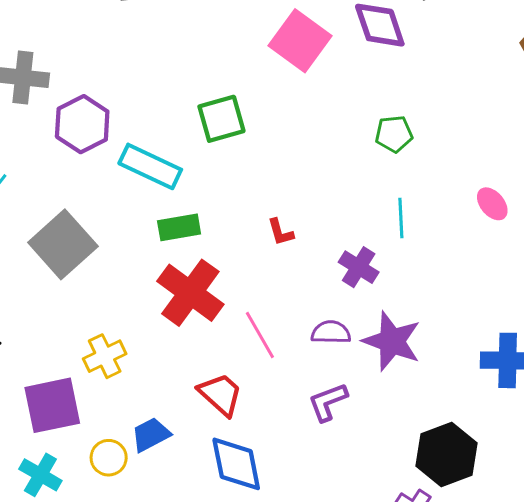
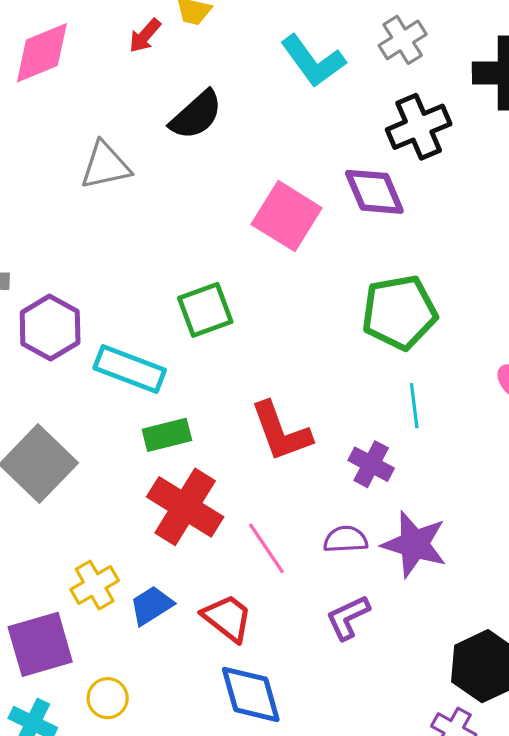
green pentagon: (394, 134) -> (399, 312), size x1.8
red L-shape: (280, 232) -> (281, 432), size x2.0
blue trapezoid: (151, 435) -> (151, 605), moved

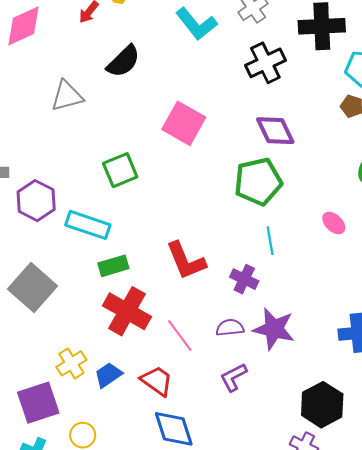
purple diamond: (374, 192) -> (275, 131), moved
green square: (205, 310) -> (120, 170), moved

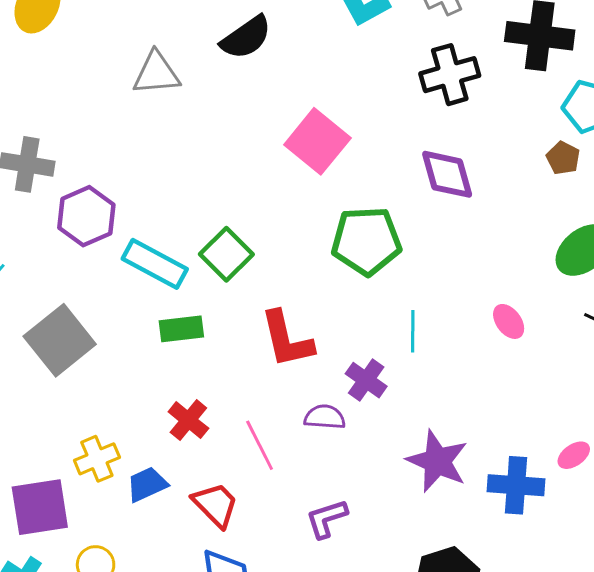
green square: (120, 170) -> (226, 254), moved, turned -32
green pentagon: (258, 182) -> (366, 241), moved
red cross: (127, 311) -> (188, 420), moved, size x0.6
purple semicircle: (230, 328) -> (325, 417), moved
purple star: (274, 329) -> (437, 461), moved

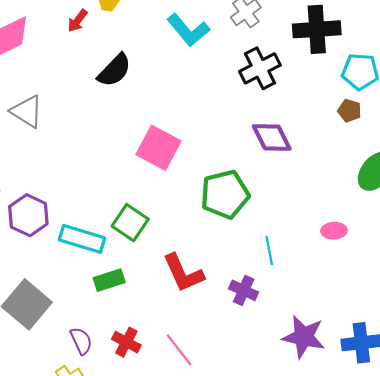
gray triangle: (156, 73) -> (27, 111), moved, turned 48
pink square: (317, 141) -> (158, 148), moved
pink ellipse: (509, 321) -> (334, 231), turned -45
purple semicircle: (325, 417) -> (81, 341), moved, turned 72

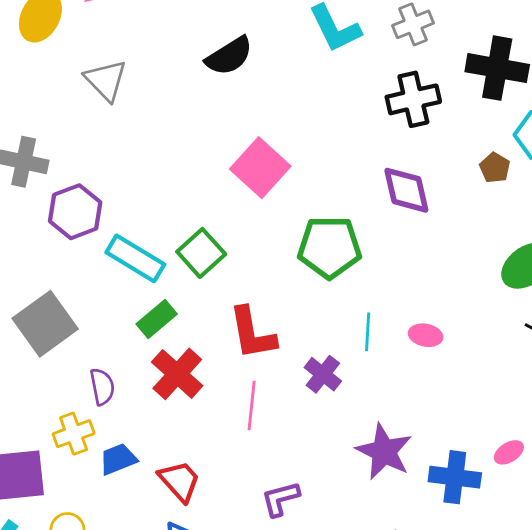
brown pentagon: (349, 111) -> (495, 168), moved
pink ellipse: (334, 231) -> (426, 335), moved
green rectangle: (109, 280) -> (157, 319), turned -36
red cross: (126, 342) -> (177, 374), moved, size x1.4
pink line: (179, 350) -> (252, 405), moved, turned 30

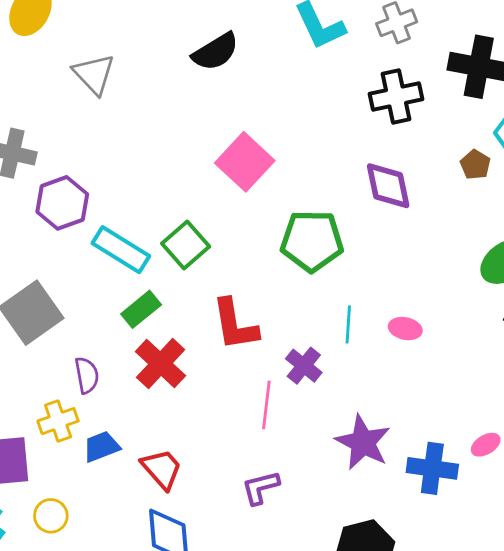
pink line: (252, 405) -> (266, 405), moved

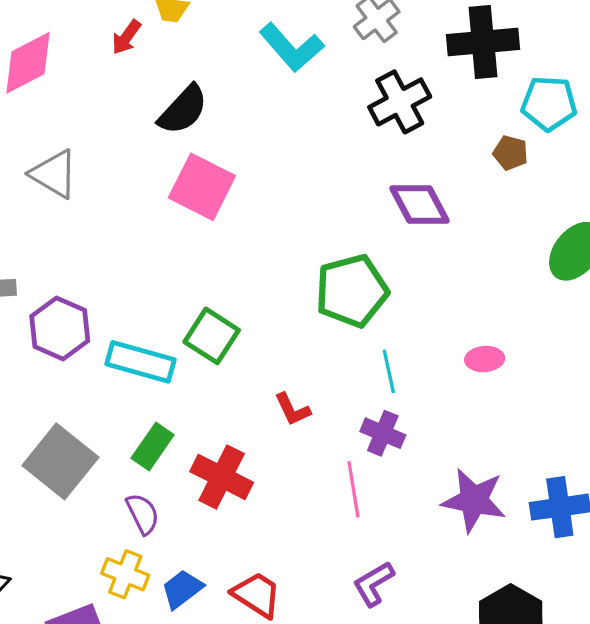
pink square: (245, 162) -> (202, 187), moved
green rectangle: (141, 309) -> (153, 446), moved
cyan line: (348, 324) -> (389, 371), moved
red L-shape: (235, 325) -> (292, 409), size x0.6
yellow cross: (58, 421) -> (125, 574), turned -33

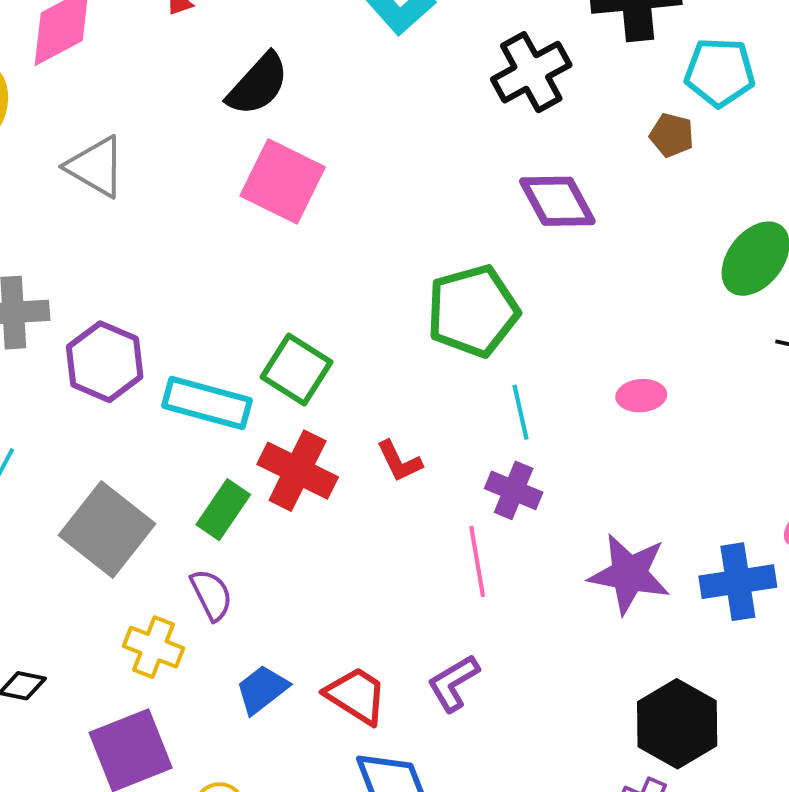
red cross: (222, 477) -> (298, 471), moved
yellow cross: (125, 574) -> (153, 647), moved
purple L-shape: (374, 584) -> (453, 683), moved

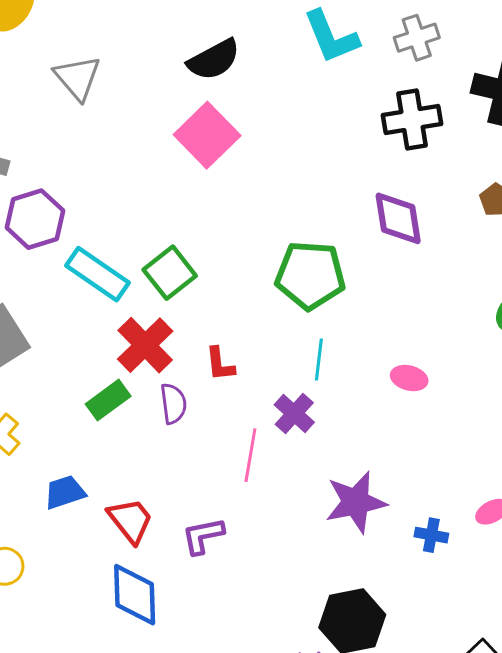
green rectangle: (223, 510) -> (108, 400), moved
purple star: (629, 574) -> (356, 502), turned 30
blue cross: (738, 582) -> (431, 535), size x0.6
purple semicircle: (211, 595) -> (173, 404), moved

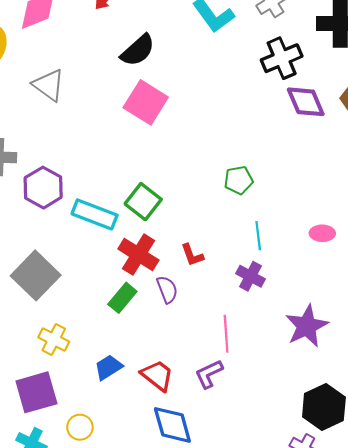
purple diamond: (398, 218) -> (306, 102), moved
green pentagon: (310, 275) -> (239, 180), size x0.6
pink line: (250, 455) -> (226, 334), moved

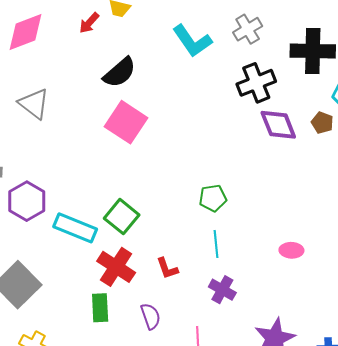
cyan line: (258, 236) -> (216, 244), moved
purple semicircle: (167, 289) -> (151, 316), moved
green rectangle: (122, 298) -> (100, 308), turned -44

